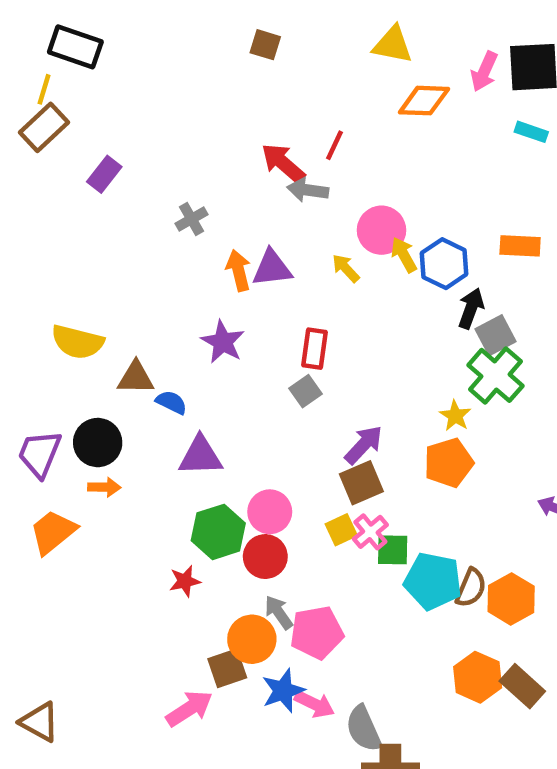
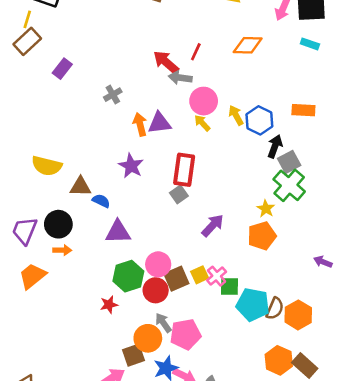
orange diamond: (424, 101) -> (248, 45), moved
pink circle: (381, 230) -> (204, 101), moved
red rectangle: (314, 349) -> (184, 170), size x1.4
brown square: (361, 483) -> (176, 279), moved

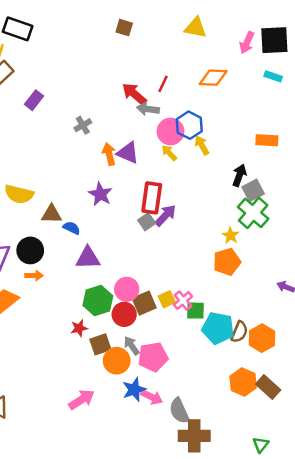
blue hexagon: (259, 120) -> (189, 125), moved
purple triangle: (159, 123) -> (128, 153), turned 30
purple arrow: (213, 225) -> (165, 215), moved
brown square: (134, 355) -> (100, 344), moved

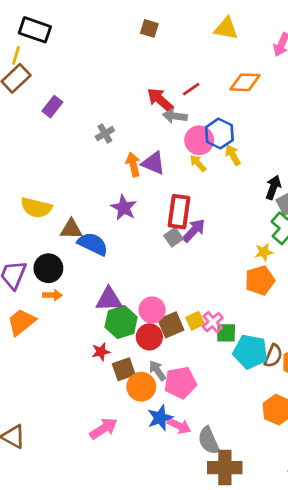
red line: (163, 84) -> (191, 89), turned 30
blue semicircle: (72, 228) -> (93, 244), size x1.6
yellow star: (231, 235) -> (264, 252), turned 30
purple triangle: (88, 258) -> (109, 299), moved

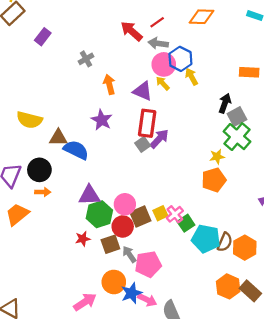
gray arrow: (175, 116) -> (158, 43), moved
purple triangle: (153, 163) -> (143, 91), moved
green square: (226, 333) -> (186, 223), turned -35
brown square: (124, 369) -> (110, 244), moved
orange circle: (141, 387) -> (114, 282), moved

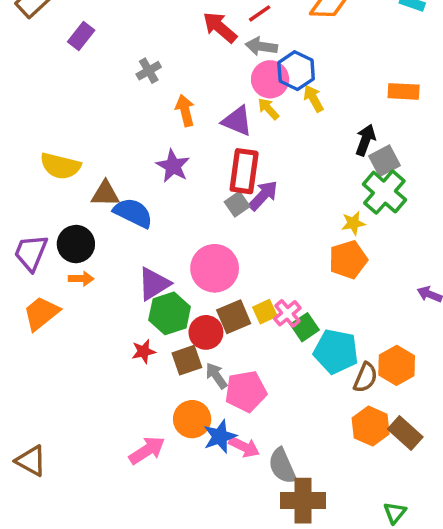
purple triangle: (89, 195) -> (154, 284), turned -30
pink circle: (125, 204) -> (215, 268), moved, size x1.4
brown semicircle: (225, 242) -> (365, 377), moved

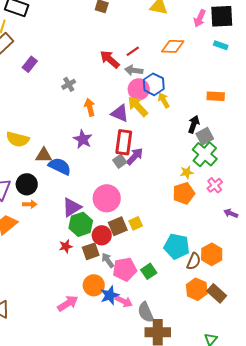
yellow arrow: (268, 109) -> (138, 106), size x1.6
pink cross: (287, 313) -> (215, 185), moved
green square: (305, 327) -> (149, 271), moved

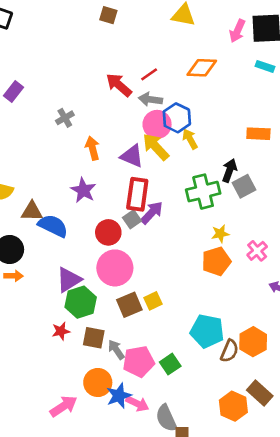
green cross: (205, 154) -> (203, 192), moved, turned 35
red circle: (102, 235) -> (108, 232), moved
brown square: (91, 251) -> (94, 338), turned 30
orange hexagon: (197, 289) -> (233, 406), moved

